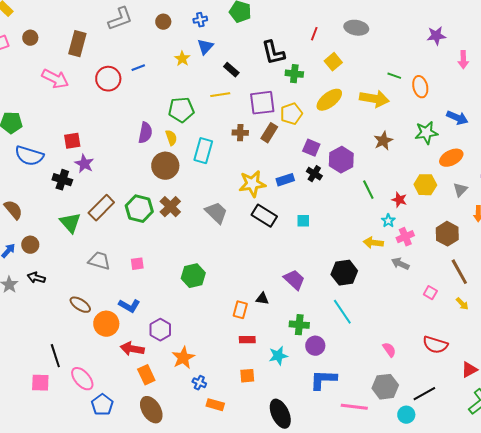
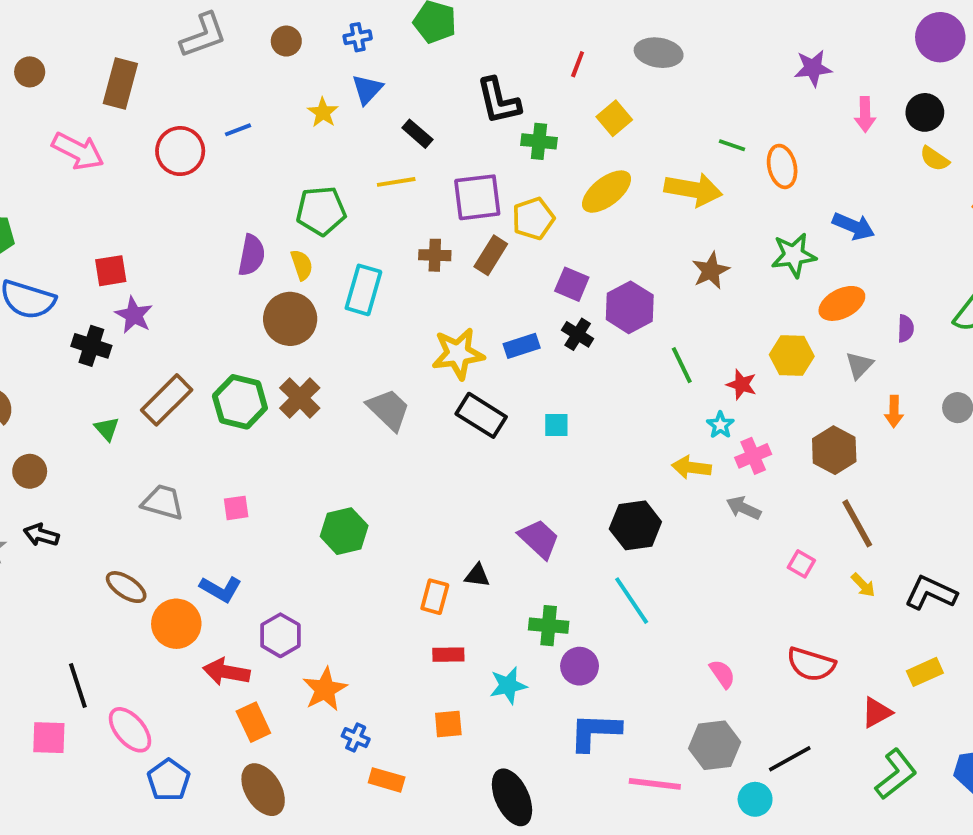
green triangle: (70, 223) -> (107, 429), size x0.6

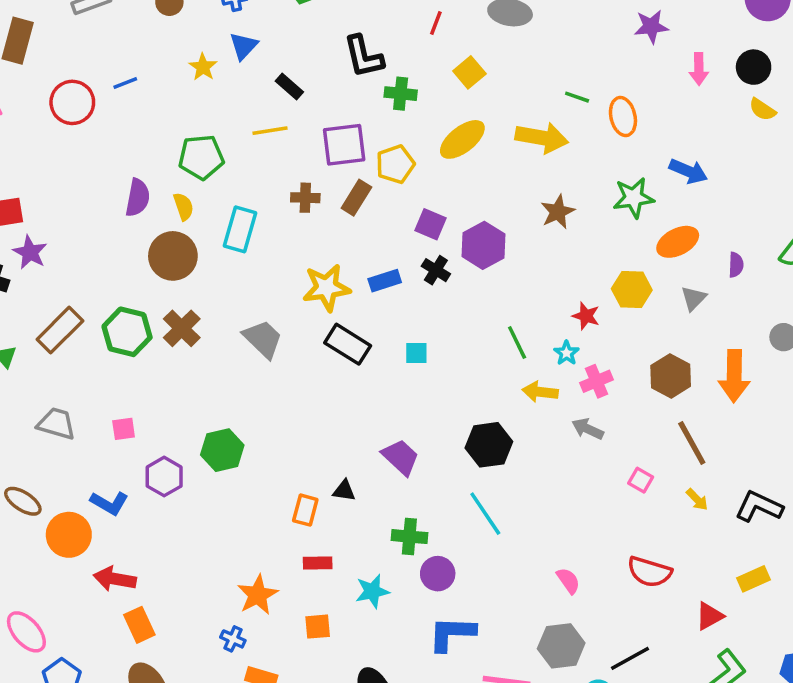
green line: (682, 365) -> (517, 342), moved
orange arrow: (894, 411) -> (734, 376), moved, size x1.8
purple hexagon: (280, 635) -> (164, 477), moved
orange star: (325, 689) -> (258, 595), moved

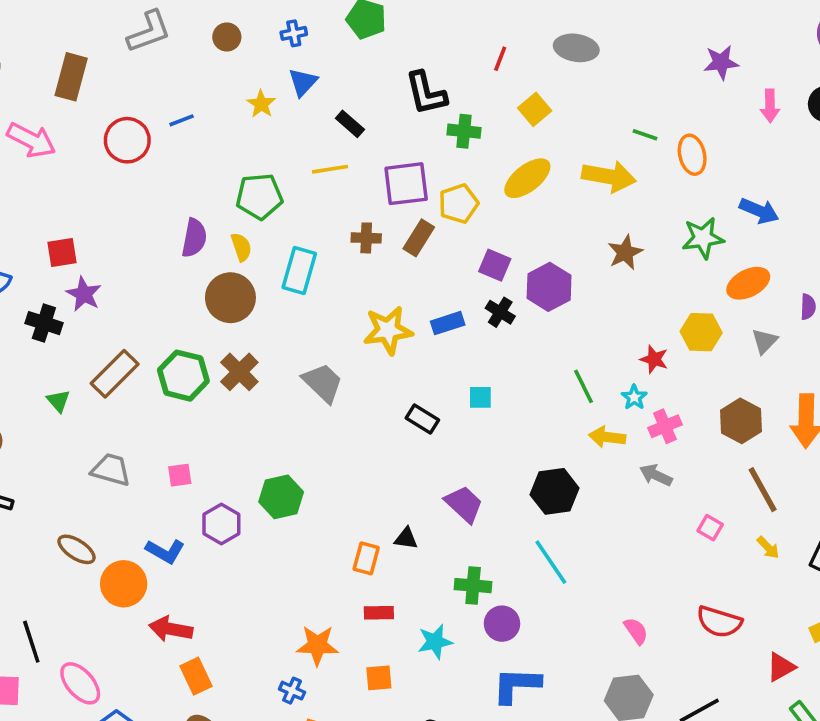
black rectangle: (348, 344) -> (422, 419), moved, size x0.7
orange star: (258, 595) -> (317, 645), turned 30

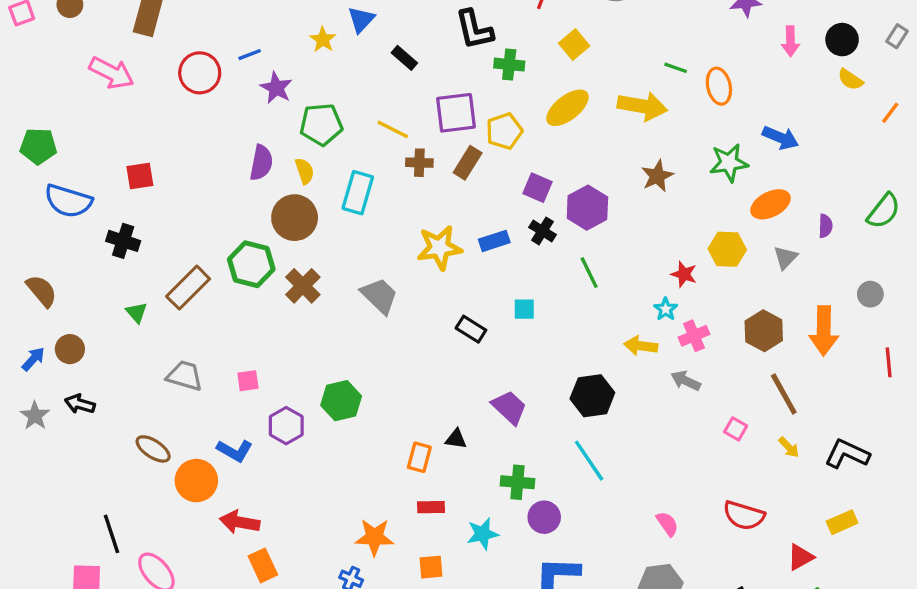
yellow line: (330, 169) -> (393, 129), moved, turned 36
purple star: (84, 294) -> (276, 88), moved
green hexagon: (183, 376) -> (251, 264), moved
green line: (583, 386) -> (589, 273), moved

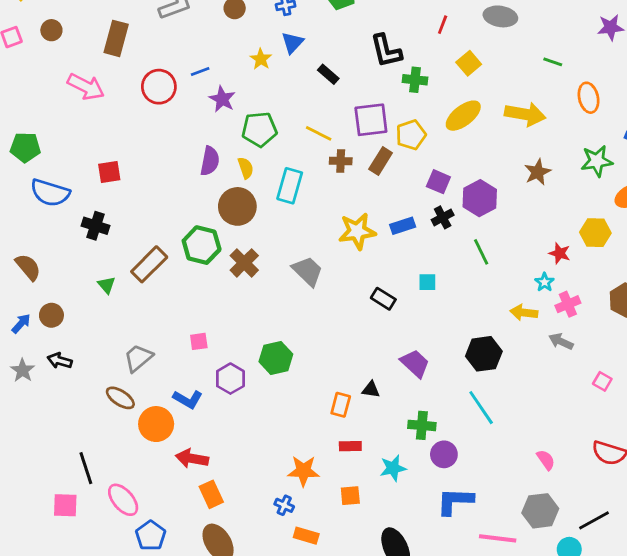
green line: (676, 68) -> (553, 62), moved
black cross: (543, 231) -> (443, 217), turned 30
gray trapezoid: (185, 376) -> (138, 358), moved, turned -56

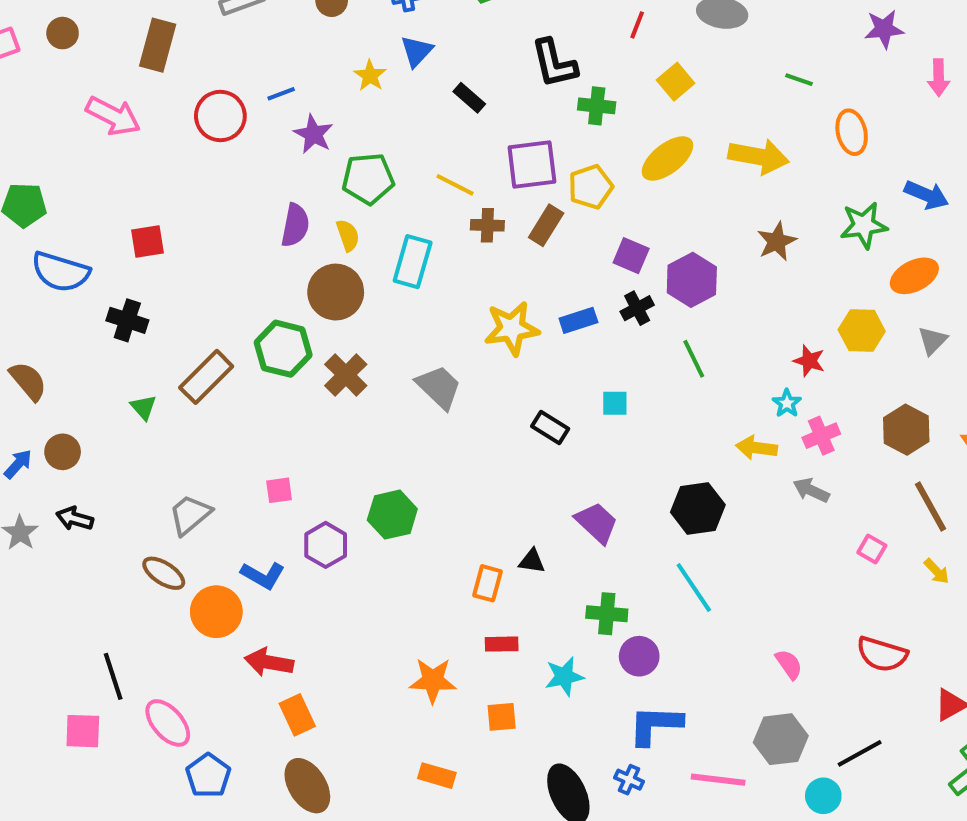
blue cross: (284, 505) -> (629, 780), moved

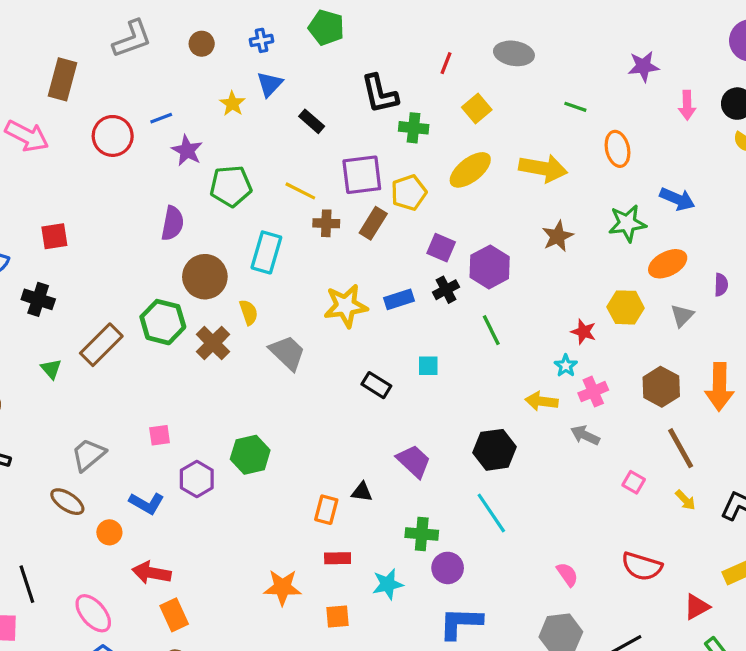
yellow semicircle: (348, 235) -> (249, 312), moved
orange circle: (216, 612) -> (109, 532), size x0.6
pink ellipse: (168, 723) -> (93, 613), moved

